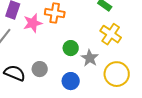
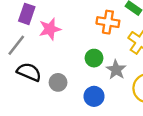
orange cross: (55, 13) -> (108, 22), moved
black semicircle: (15, 73) -> (29, 72), moved

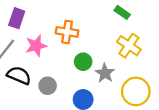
orange cross: (108, 22) -> (67, 32), moved
pink star: (50, 29) -> (36, 46), moved

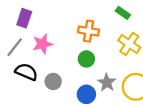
orange cross: (67, 32) -> (89, 31), moved
gray star: (105, 73) -> (107, 83), moved

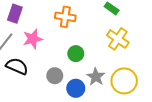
orange cross: (89, 31) -> (65, 17), moved
gray circle: (53, 81) -> (55, 76), moved

